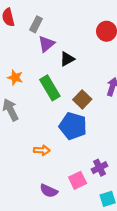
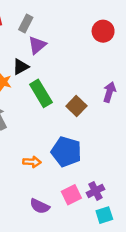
black triangle: (67, 59) -> (21, 67), moved
blue pentagon: (73, 126) -> (66, 152), moved
purple cross: (100, 168) -> (95, 191), moved

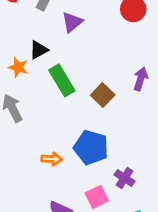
purple triangle: (37, 45) -> (72, 22), moved
purple cross: (95, 191) -> (125, 178), moved, turned -30

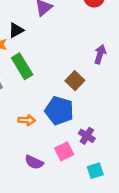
green rectangle: (62, 80) -> (22, 66), moved
brown square: (103, 95) -> (75, 81), moved

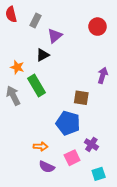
black triangle: (16, 30) -> (43, 55), moved
brown square: (75, 81) -> (81, 98), turned -35
orange arrow: (27, 120) -> (41, 146), moved

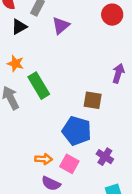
black triangle: (43, 55) -> (19, 27), moved
pink square: (72, 158) -> (69, 164), moved, turned -35

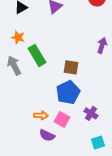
brown square: (93, 100) -> (71, 67), moved
blue pentagon: (77, 131) -> (68, 92), turned 30

